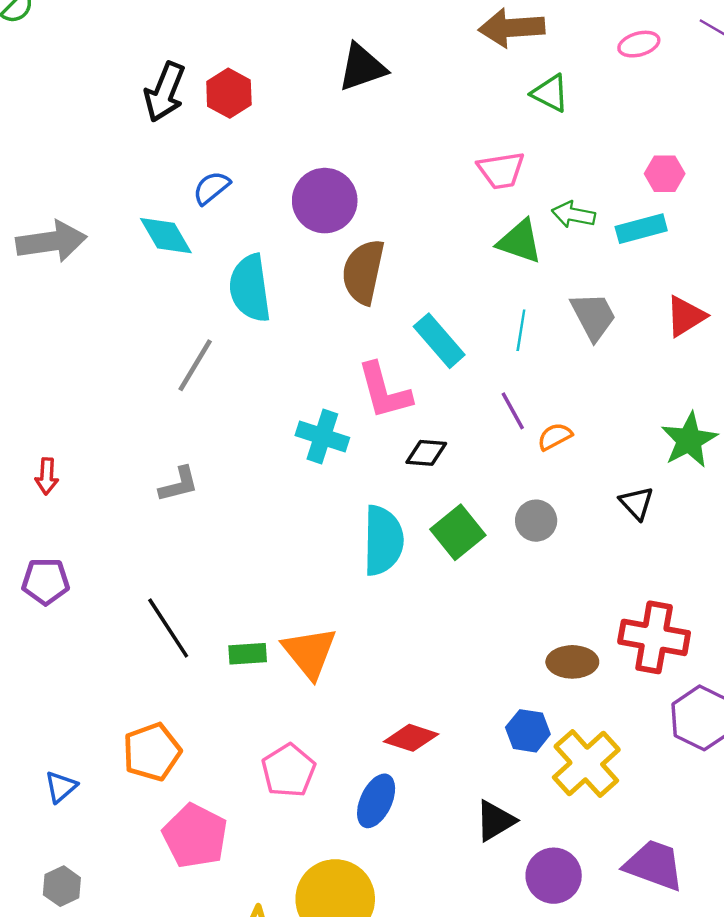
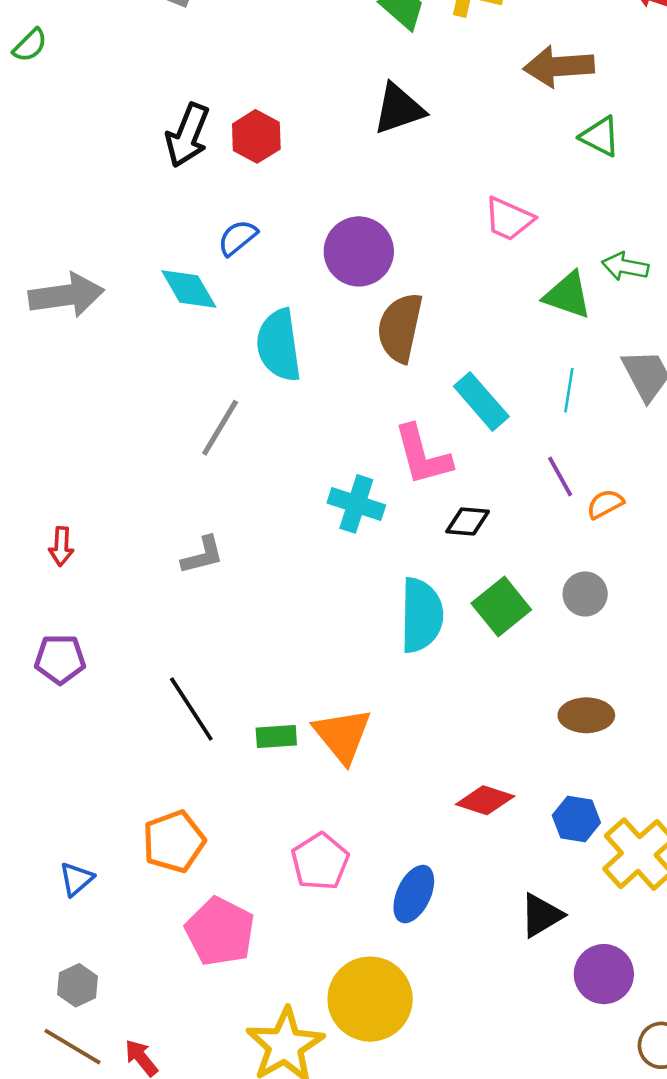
pink trapezoid: (501, 170) -> (509, 219), moved, turned 33
brown ellipse: (572, 662) -> (586, 715), moved
red diamond: (411, 738) -> (485, 800), moved

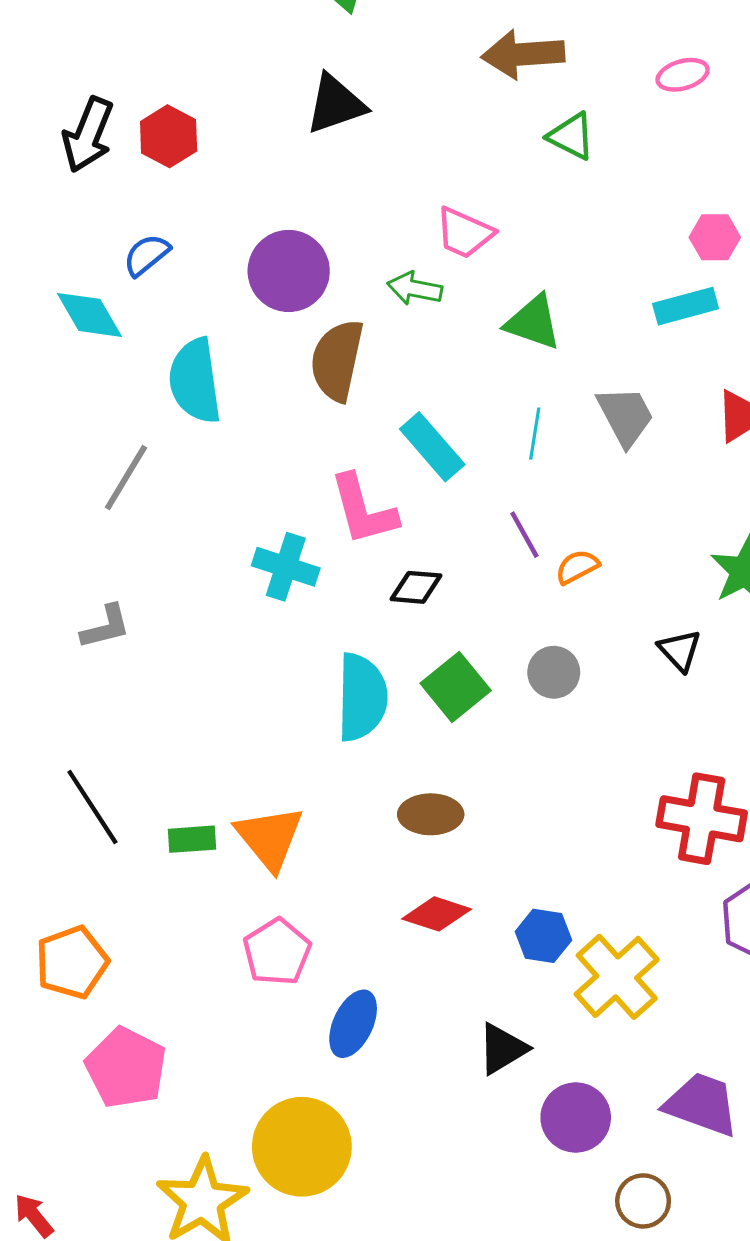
green arrow: (625, 266) -> (415, 289), moved
brown ellipse: (586, 715) -> (431, 814), moved
pink pentagon: (320, 862) -> (277, 952), moved

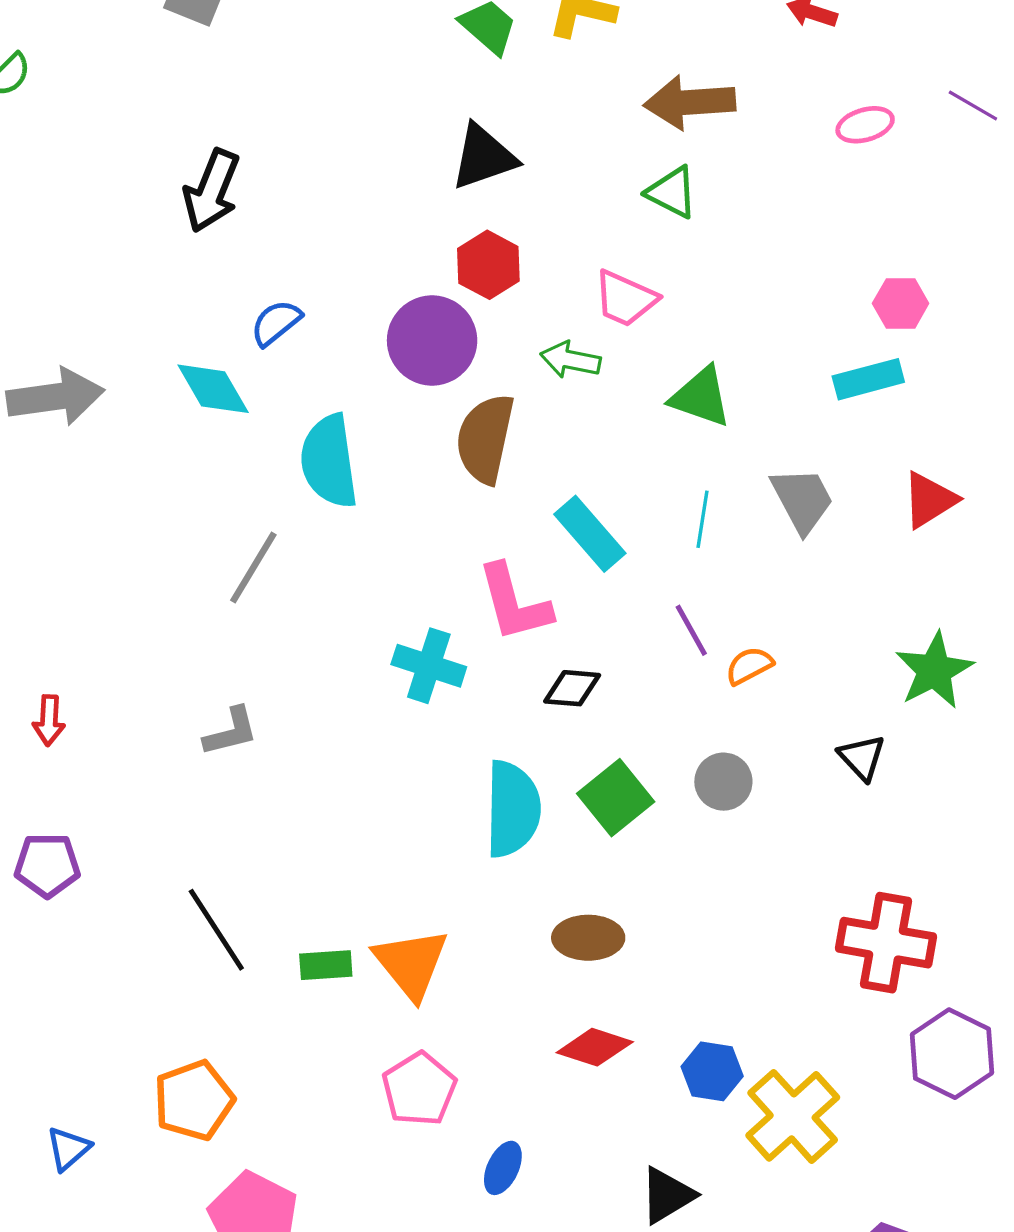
red hexagon: (169, 136) -> (488, 265), moved
green triangle: (571, 136) -> (672, 192), moved
blue ellipse: (353, 1024) -> (503, 1168), size x0.7

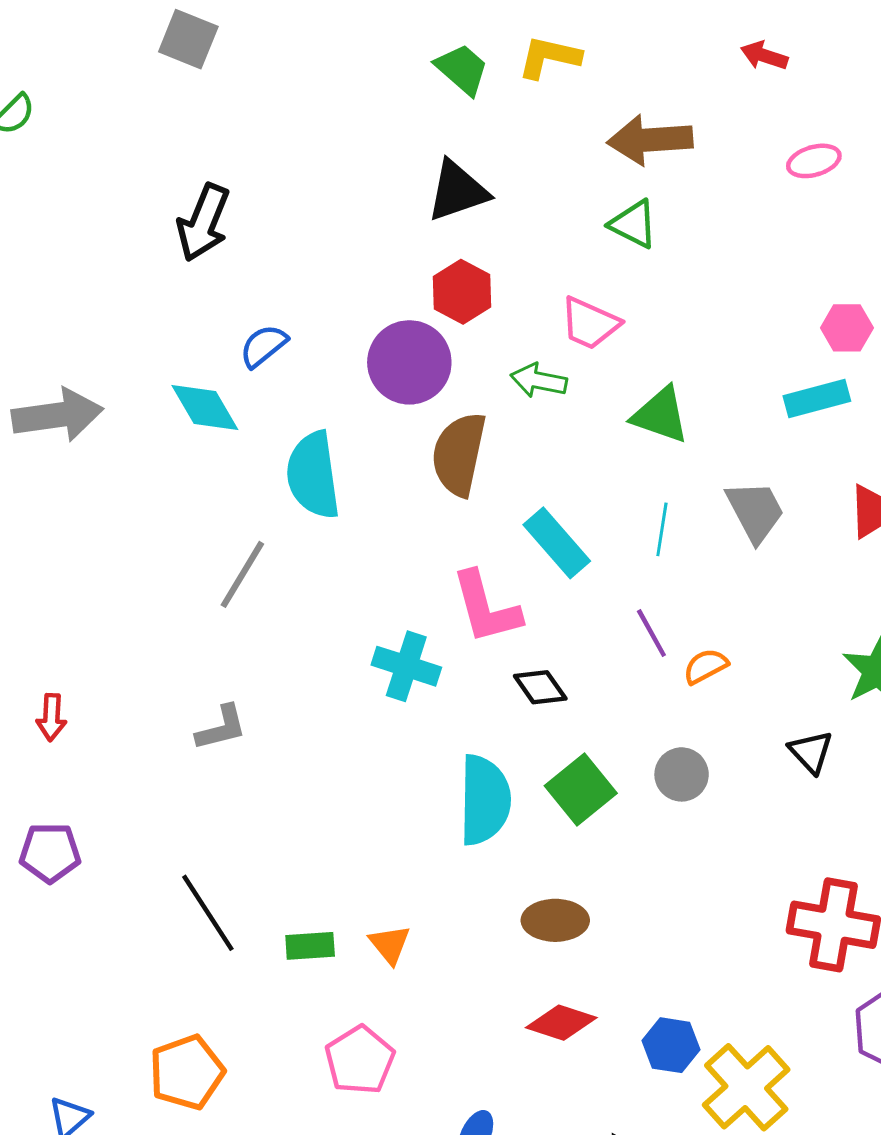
black diamond: (572, 688) -> (540, 687), turned 50
orange triangle: (411, 963) -> (390, 944), size x0.6
pink pentagon: (419, 1089) -> (360, 1060), moved

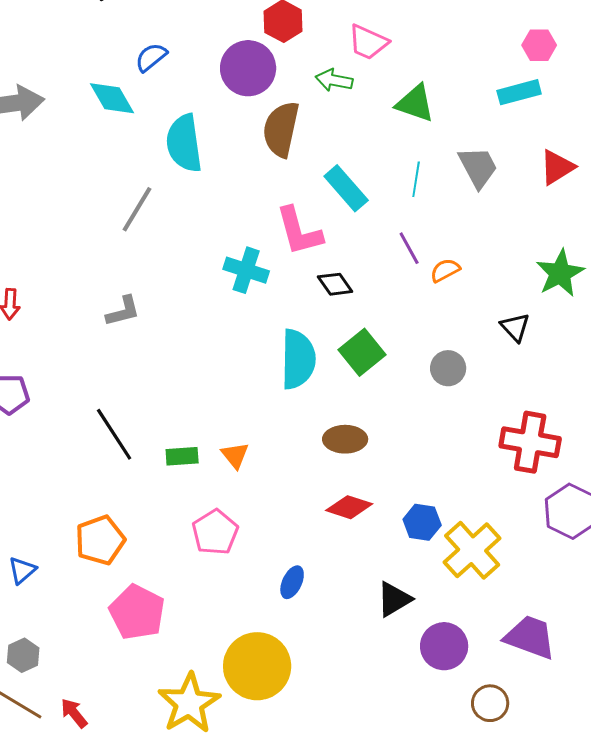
gray circle: (682, 774) -> (448, 368), moved

